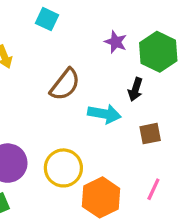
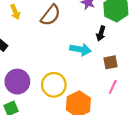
brown semicircle: (65, 85) -> (51, 15), moved
pink line: (153, 189) -> (113, 87), moved

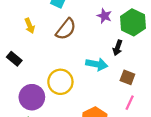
brown square: (111, 62) -> (127, 77), turned 32
yellow circle: (54, 85) -> (60, 82), moved

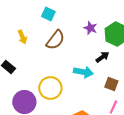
black arrow: (118, 48) -> (102, 57), turned -144

